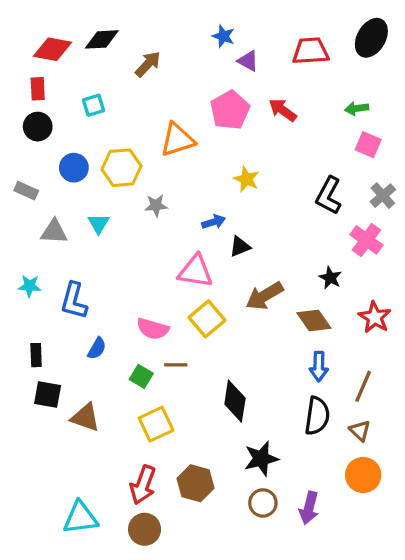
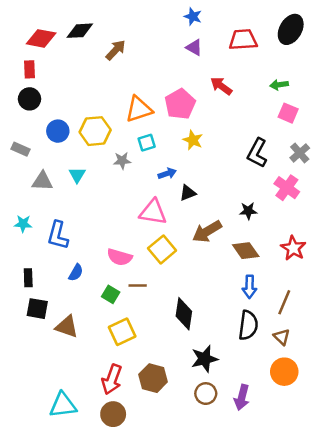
blue star: (223, 36) -> (193, 17), moved
cyan square: (94, 105) -> (147, 143), moved
pink pentagon: (230, 110) -> (180, 104), moved
black star: (330, 278) -> (248, 211), moved, turned -30

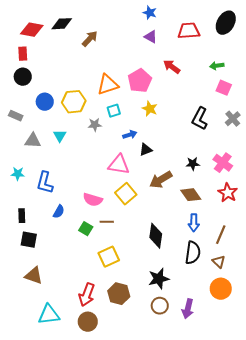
pink cross: (287, 188) -> (223, 163), moved
black diamond: (184, 314) -> (156, 236), moved
brown triangle: (67, 327) -> (34, 276), moved
yellow square: (122, 332) -> (109, 257), moved

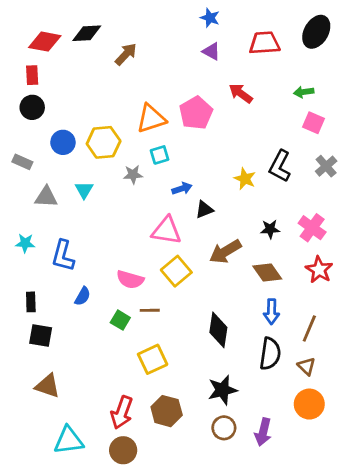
yellow star: (150, 109) -> (245, 179), moved

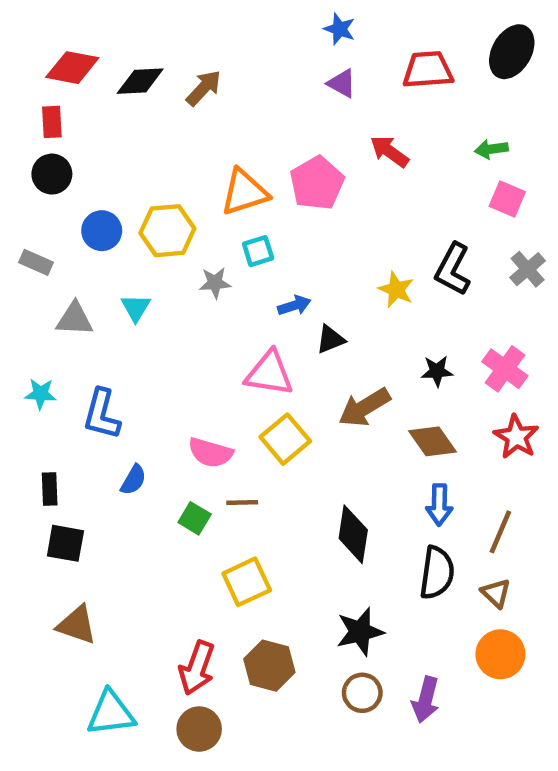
black diamond: (87, 33) -> (140, 81), moved

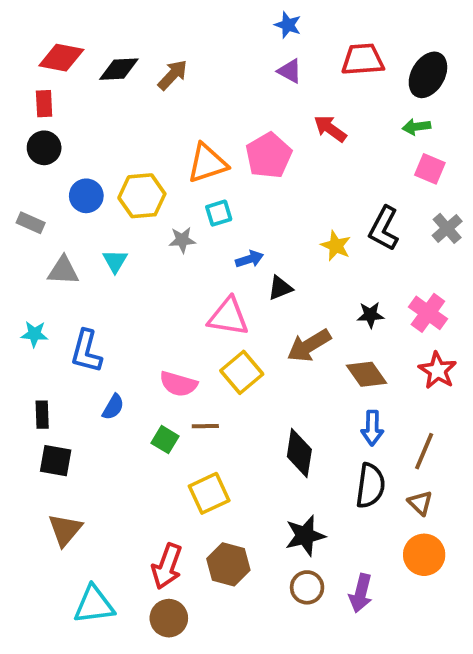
black ellipse: (512, 52) -> (428, 75), moved
brown triangle: (77, 625) -> (65, 530), turned 51

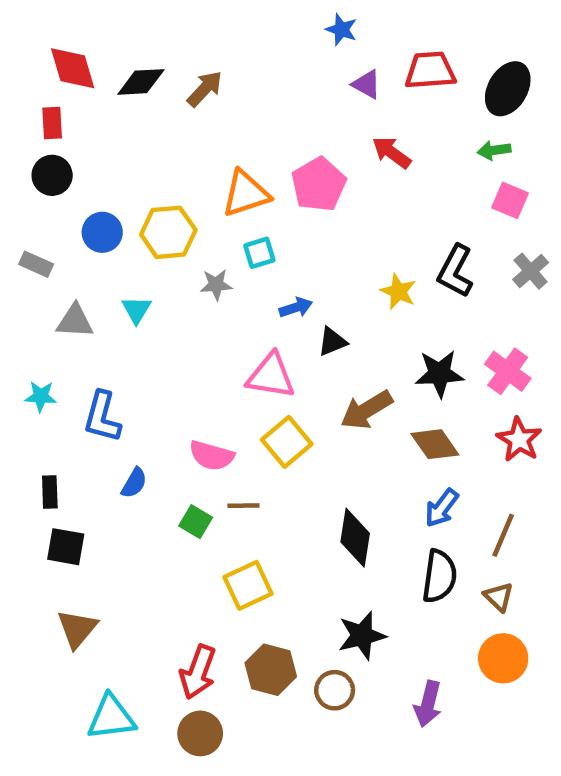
red diamond: (61, 58) -> (73, 68), turned 63
purple triangle: (290, 71) -> (366, 84), moved
black star: (370, 315) -> (439, 374), size x1.5
blue arrow: (372, 428) -> (442, 508), turned 36
brown circle: (307, 587) -> (335, 690), moved

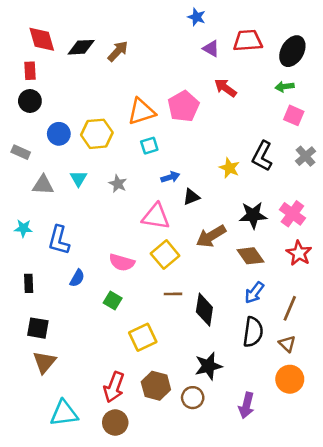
gray star: (216, 285) -> (118, 184), moved, turned 30
brown line: (243, 506) -> (173, 294), moved
black square: (66, 547) -> (38, 328), moved

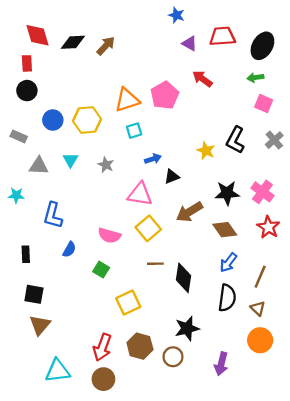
cyan star: (23, 228) -> (16, 195), moved

